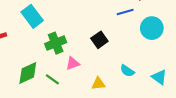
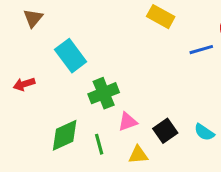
black square: (99, 40) -> (165, 131), moved
green line: (52, 79) -> (99, 144), turned 40
yellow triangle: (98, 84) -> (138, 155), moved

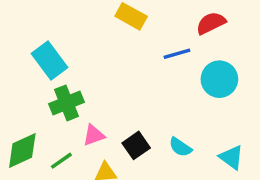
cyan rectangle: (71, 56) -> (50, 60), moved
green line: (99, 144) -> (61, 161), turned 70

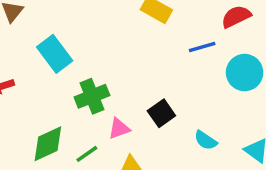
cyan rectangle: (50, 60) -> (55, 54), moved
black square: (136, 145) -> (161, 113), moved

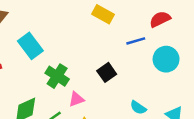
green cross: (92, 96) -> (57, 76), turned -35
black square: (161, 113) -> (107, 72), moved

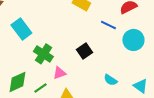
blue line: (136, 41) -> (108, 25), turned 42

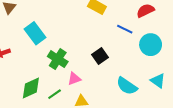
cyan semicircle: (110, 80) -> (127, 86), size x1.5
cyan triangle: (140, 86) -> (158, 81), moved

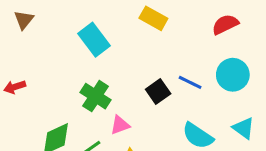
blue line: (125, 29) -> (190, 82), moved
cyan rectangle: (35, 33) -> (94, 40), moved

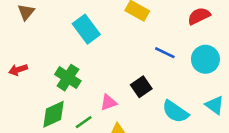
blue line: (190, 82) -> (165, 53), moved
black square: (158, 92) -> (141, 87), moved
green cross: (96, 96) -> (68, 78), moved

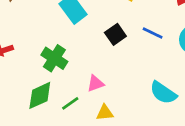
black square: (141, 87) -> (115, 34), moved

